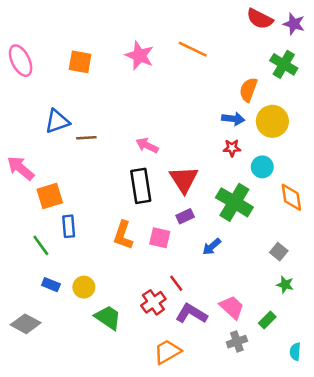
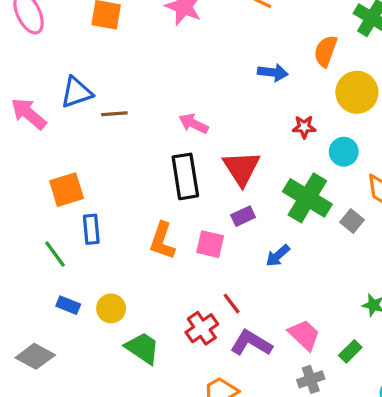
blue arrow: (233, 119) -> (273, 72), moved
pink arrow: (21, 168) -> (29, 114), moved
gray square: (279, 252) -> (352, 221), moved

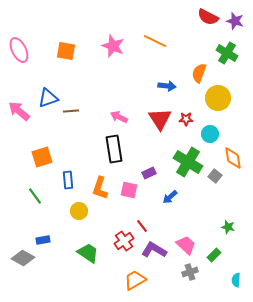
red triangle: (241, 168) -> (160, 119), moved
blue rectangle: (91, 229) -> (68, 180), moved
blue rectangle: (68, 305) -> (43, 240), moved, turned -32
yellow circle: (111, 308) -> (79, 211), moved

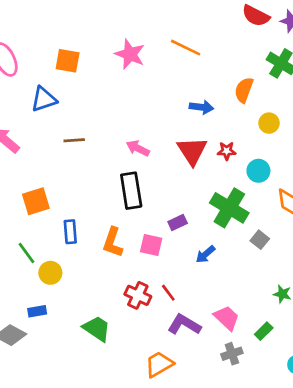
blue triangle: (48, 98) -> (44, 99), moved
yellow circle: (218, 98) -> (269, 123), size x0.6
gray square: (215, 176) -> (260, 240), moved
yellow circle: (79, 211) -> (50, 273), moved
red cross: (124, 241) -> (138, 295), moved, turned -30

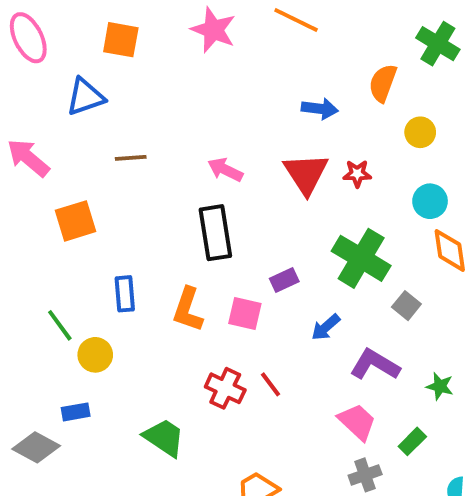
cyan circle: (258, 171) -> (430, 201), moved
orange square: (36, 201) -> (76, 221), moved
purple L-shape: (184, 325) -> (375, 365), moved

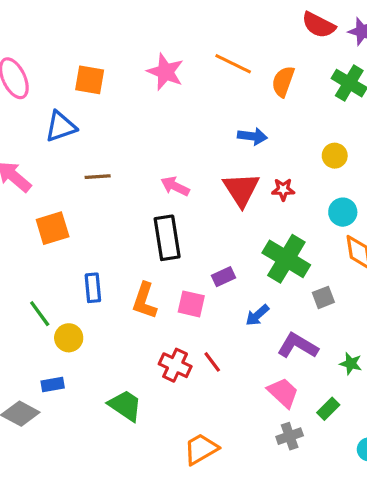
orange semicircle: (383, 83) -> (283, 81), moved
gray square: (406, 306) -> (323, 297), turned 30

